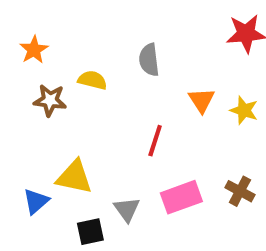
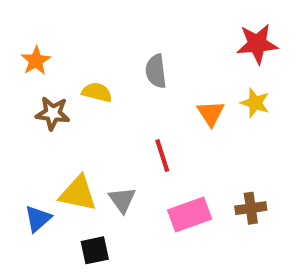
yellow star: (244, 110) -> (255, 103), moved
red line: (155, 141) -> (162, 155), turned -36
brown cross: (240, 191) -> (251, 208), turned -36
gray triangle: (127, 209) -> (122, 200), moved

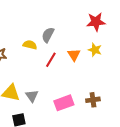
gray semicircle: (156, 71) -> (48, 35), turned 35
yellow semicircle: (97, 92) -> (30, 45), moved
red line: (162, 155) -> (51, 60), moved, turned 49

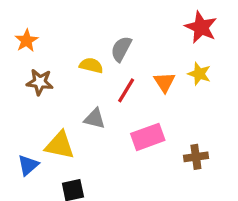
red star: (96, 22) -> (201, 27), turned 30
gray triangle: (32, 96) -> (95, 119), moved, turned -40
pink rectangle: (64, 103) -> (148, 137), moved

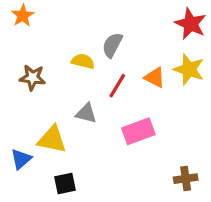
orange star: (26, 41) -> (23, 16), moved
yellow star: (199, 74) -> (189, 69), size x1.4
orange triangle: (164, 82) -> (155, 78), turned -30
brown cross: (196, 157) -> (186, 179), moved

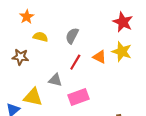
orange star: (23, 16) -> (27, 17), moved
yellow semicircle: (83, 61) -> (40, 37), moved
pink rectangle: (138, 131) -> (78, 97), moved

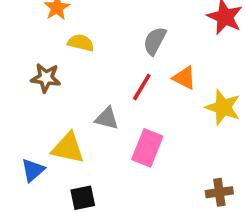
gray semicircle: (72, 36) -> (155, 41), moved
yellow star: (122, 52) -> (223, 107), moved
pink rectangle: (78, 97) -> (147, 148), turned -48

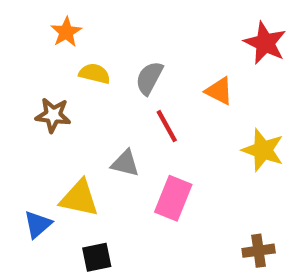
gray semicircle: (155, 41) -> (149, 78), moved
orange triangle: (184, 78) -> (219, 91), moved
red line: (142, 87) -> (167, 126), turned -60

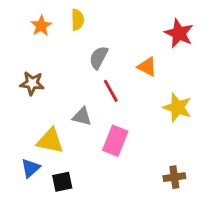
yellow semicircle: (95, 74) -> (77, 20), moved, turned 75
blue triangle: (38, 224) -> (31, 168), moved

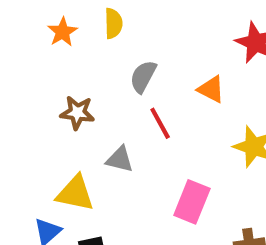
brown star: (32, 83) -> (77, 113), moved
pink rectangle: (115, 141) -> (192, 202), moved

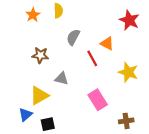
red line: (160, 123) -> (92, 58), moved
yellow triangle: (75, 193) -> (39, 96), turned -42
pink rectangle: (192, 202) -> (98, 100), turned -54

